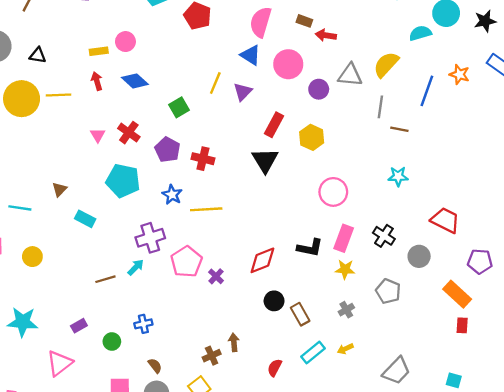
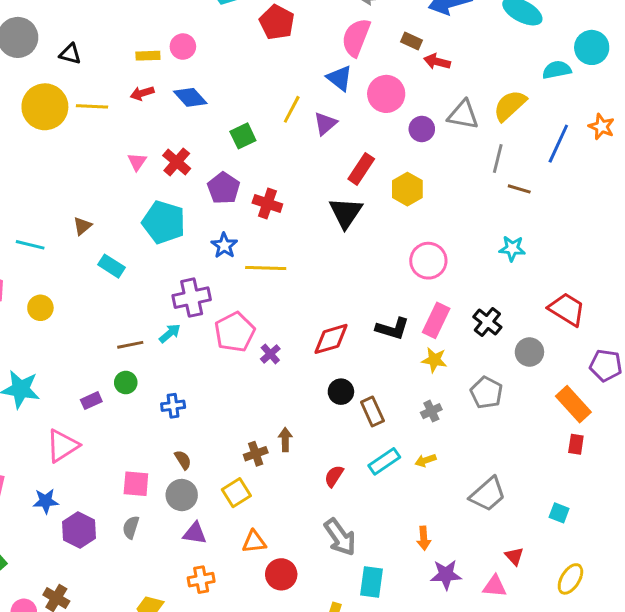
red arrow: (97, 81) -> (142, 93), turned -96
green circle: (112, 342) -> (126, 383), moved

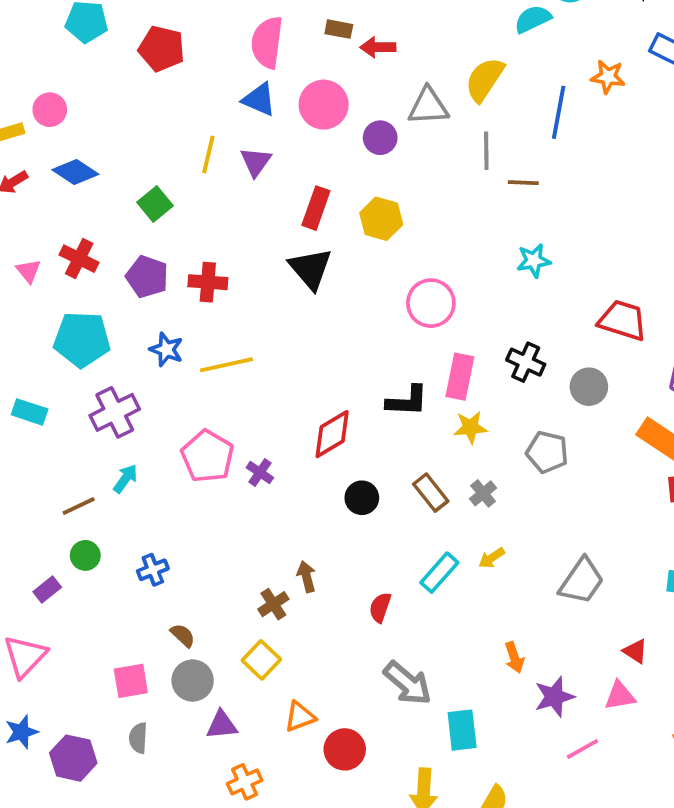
purple cross: (192, 298) -> (115, 412), moved
brown rectangle: (372, 412) -> (431, 493), moved

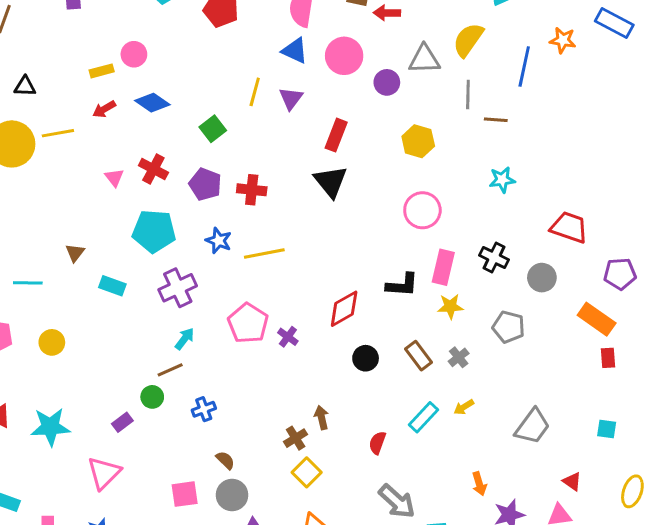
yellow hexagon: (381, 219) -> (418, 141), moved
brown line: (79, 506) -> (170, 370), moved
yellow square: (261, 660) -> (307, 472), moved

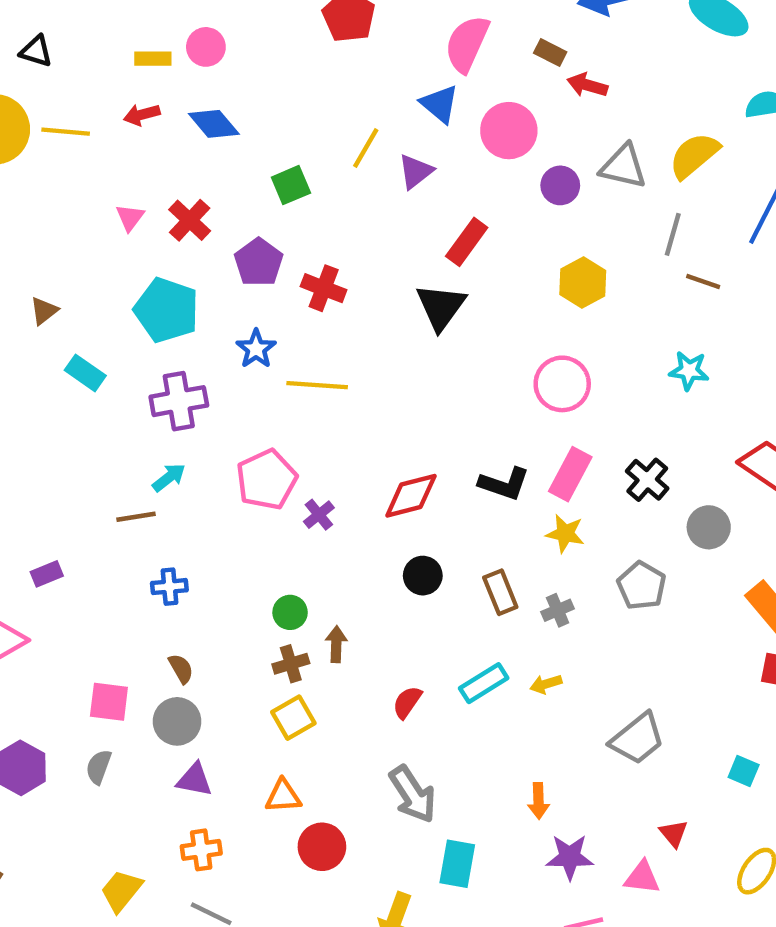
green circle: (152, 397) -> (290, 612), moved

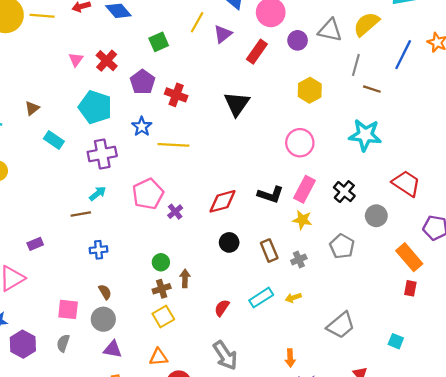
red rectangle: (467, 242) -> (257, 52), moved
cyan star: (689, 371) -> (365, 135), size x1.6

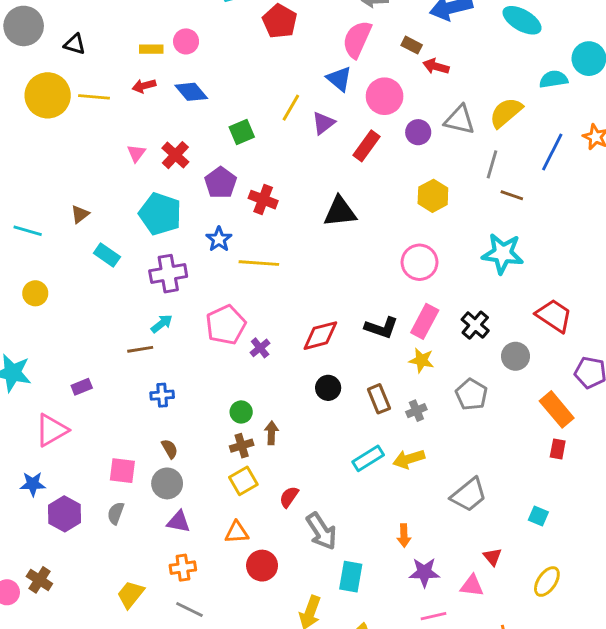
black triangle: (237, 104) -> (340, 212), turned 48
yellow arrow: (293, 298) -> (409, 459), size x1.5
red semicircle: (222, 308) -> (289, 497), moved

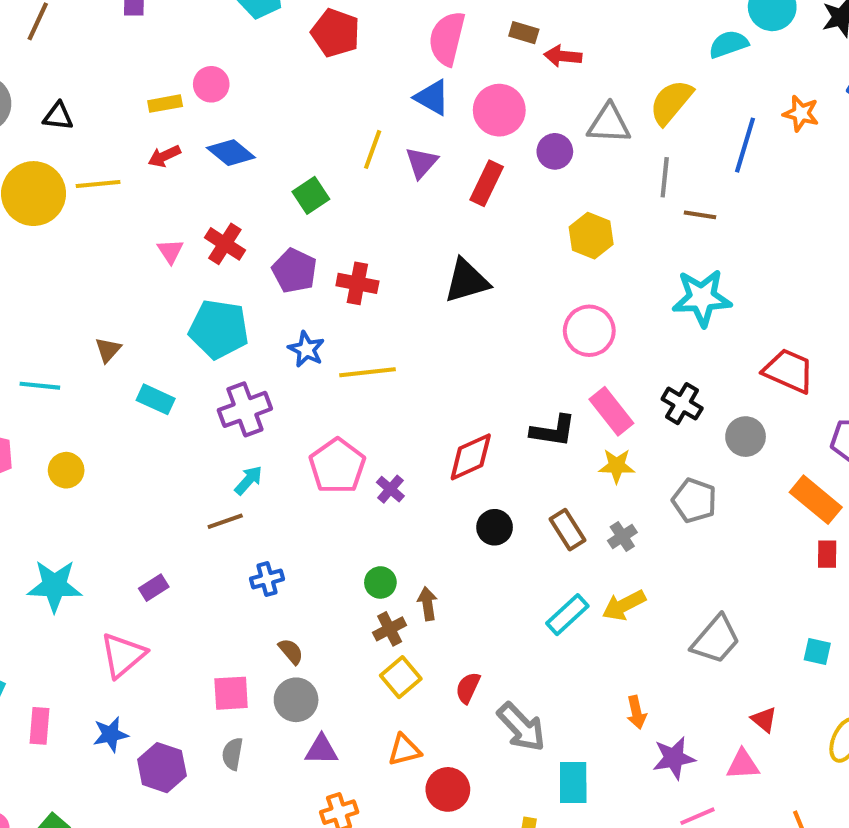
pink rectangle: (425, 321) -> (611, 411), turned -56

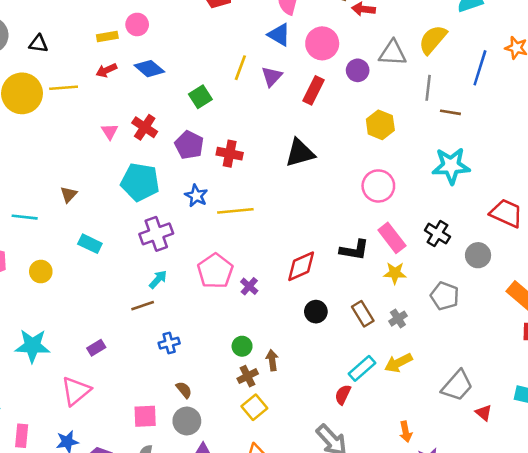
cyan rectangle: (156, 399) -> (90, 244), moved
red semicircle: (468, 688) -> (343, 395), moved
red triangle: (764, 720) -> (484, 413), moved

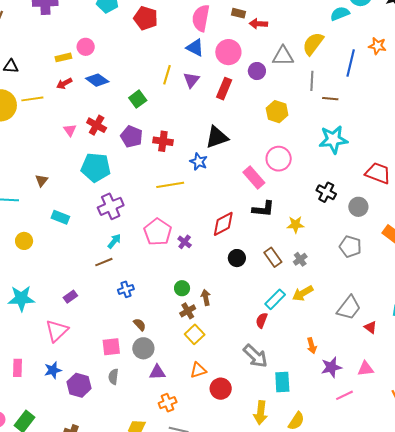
blue star: (196, 196) -> (199, 162), moved
pink rectangle: (392, 238) -> (254, 178), moved
gray pentagon: (445, 296) -> (350, 246), moved

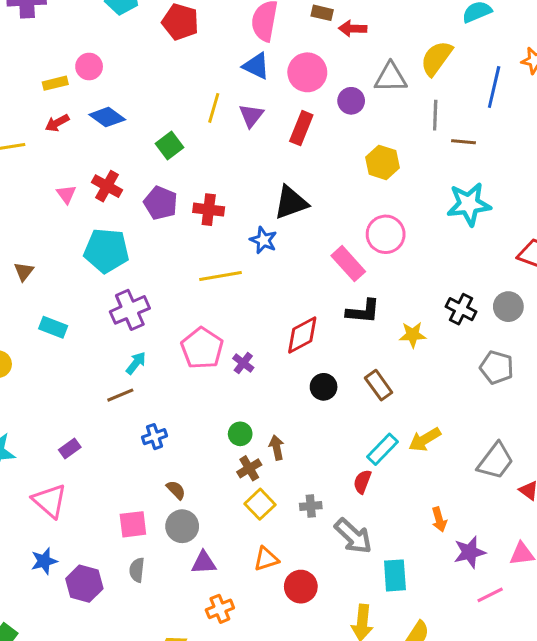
black cross: (326, 192) -> (461, 309), moved
gray cross: (300, 259) -> (311, 506), moved, turned 32
pink triangle: (57, 331) -> (50, 501), turned -35

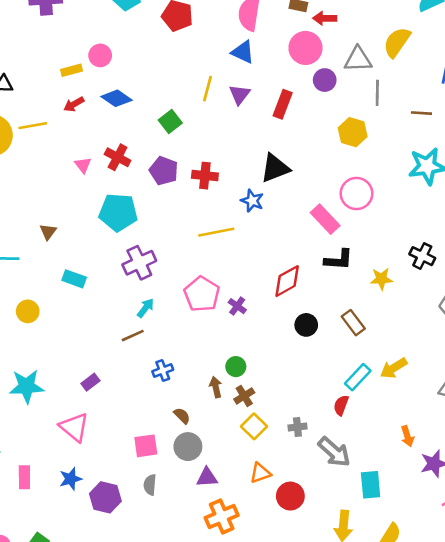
pink circle: (307, 72) -> (305, 48), moved
gray line: (435, 115) -> (377, 93), moved
brown arrow: (277, 448) -> (216, 387), moved
orange cross: (220, 609) -> (222, 517), size x1.4

